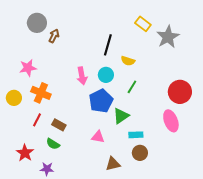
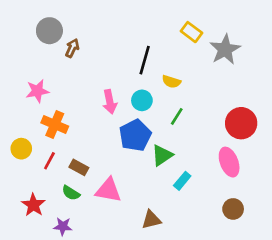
yellow circle: (14, 98) -> (21, 149), moved
cyan rectangle: (136, 135) -> (182, 181), turned -48
pink triangle: (98, 137) -> (108, 190), moved, size x1.5
brown circle: (140, 153) -> (233, 209), moved

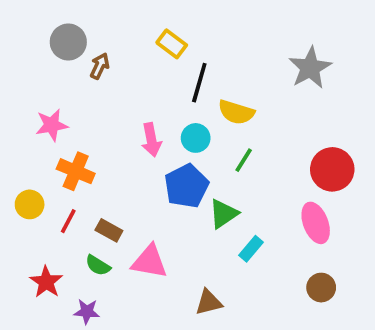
yellow rectangle: (192, 32) -> (172, 44), moved
yellow semicircle: (171, 82) -> (236, 112), size x1.4

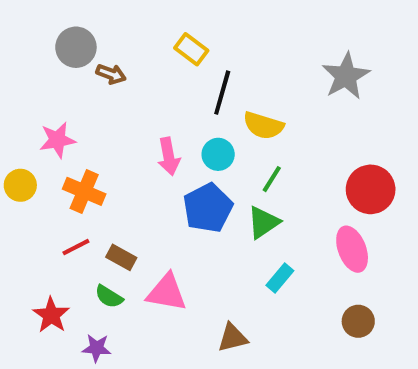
brown arrow: (100, 66) -> (111, 74), turned 85
yellow circle: (30, 204) -> (20, 185), moved
green triangle: (223, 214) -> (263, 222), moved
red line: (68, 221) -> (76, 247), turned 35

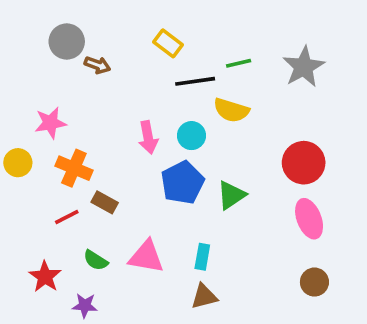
black line: (222, 93) -> (195, 81), turned 66
green line: (272, 179) -> (239, 63), moved, turned 45
red circle: (371, 189) -> (304, 163), moved
brown rectangle: (121, 257) -> (105, 202), moved
cyan rectangle: (280, 278) -> (202, 257), moved, turned -30

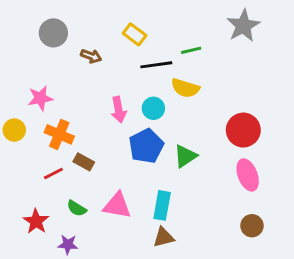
brown arrow: (97, 65) -> (91, 56), moved
gray star: (304, 67) -> (243, 26), moved
cyan rectangle: (202, 257) -> (162, 205), size x1.4

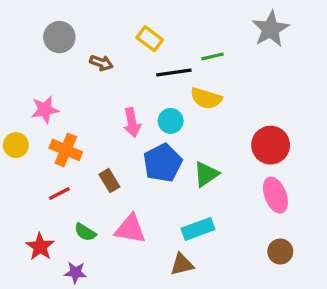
brown rectangle: (84, 162) -> (109, 181), moved, turned 30
cyan rectangle: (162, 205) -> (198, 229), moved, turned 60

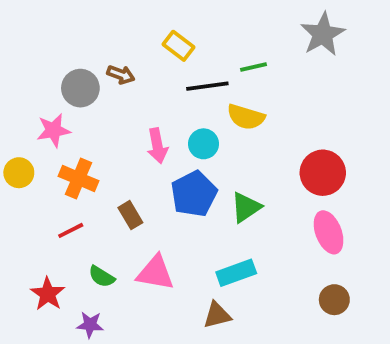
gray circle: (59, 37) -> (80, 88), moved

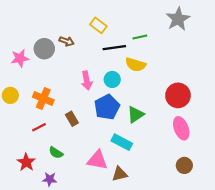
pink star: (53, 130) -> (20, 58), moved
pink triangle: (155, 273) -> (97, 160), moved
cyan rectangle: (236, 273) -> (122, 142), moved, turned 48

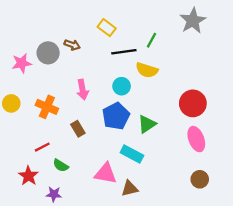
green line: (140, 37) -> (151, 40), turned -48
pink arrow: (87, 81) -> (83, 90), moved
red line: (39, 127) -> (42, 147), moved

